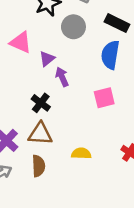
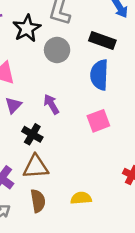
purple triangle: (47, 59) -> (13, 105), moved
yellow semicircle: (81, 153) -> (81, 198), moved

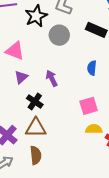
blue semicircle: (99, 75) -> (92, 68), moved, size x0.6
pink square: (98, 121) -> (89, 106), moved
yellow semicircle: (81, 198) -> (94, 129), moved

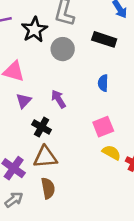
yellow semicircle: (94, 129) -> (111, 153), turned 35

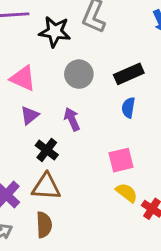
black star: (34, 30) -> (55, 32), turned 30
black rectangle: (104, 39) -> (129, 74), moved, turned -50
gray circle: (63, 49) -> (79, 74), moved

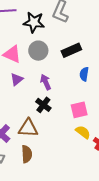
gray circle: (79, 74) -> (38, 51), moved
black rectangle: (129, 74) -> (71, 50), moved
black cross: (47, 150) -> (43, 105), moved

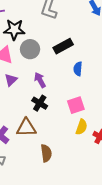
black star: (34, 22) -> (14, 30), moved
yellow semicircle: (83, 132) -> (82, 127), turned 77
brown semicircle: (27, 154) -> (46, 153), moved

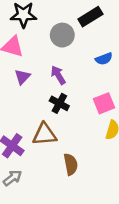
black rectangle: (63, 46) -> (90, 17), moved
gray circle: (30, 49) -> (62, 35), moved
blue semicircle: (78, 69) -> (104, 59), turned -112

